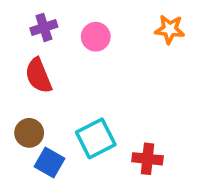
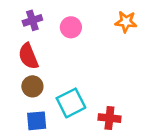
brown circle: (29, 133) -> (32, 86), moved
blue square: (49, 162) -> (37, 121), turned -35

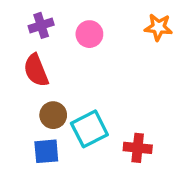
brown circle: (32, 86) -> (53, 115), moved

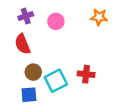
red cross: (138, 148) -> (86, 74), moved

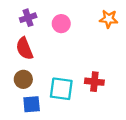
brown circle: (33, 72) -> (23, 79), moved
cyan square: (56, 81) -> (61, 89), turned 35

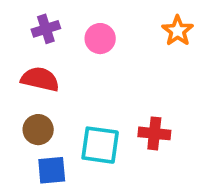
orange star: (109, 19) -> (178, 31), turned 30
red semicircle: (24, 49) -> (40, 79), turned 125

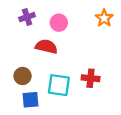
red semicircle: (40, 79) -> (46, 46), moved

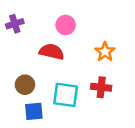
purple cross: (27, 17) -> (15, 24), moved
orange star: (104, 18) -> (105, 52), moved

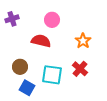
red cross: (101, 87) -> (80, 69), turned 35
blue square: (34, 111) -> (27, 88), turned 35

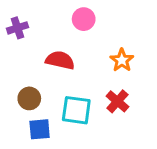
pink circle: (52, 20) -> (84, 19), moved
blue square: (27, 88) -> (40, 129), turned -35

